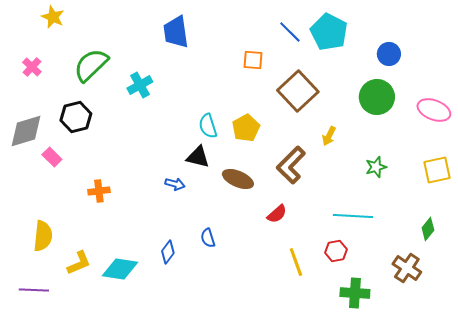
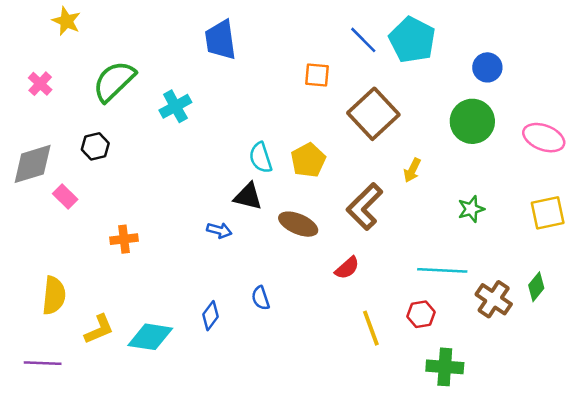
black hexagon: (76, 117) -> (95, 146), size x0.7
brown cross: (407, 268) -> (494, 299), moved

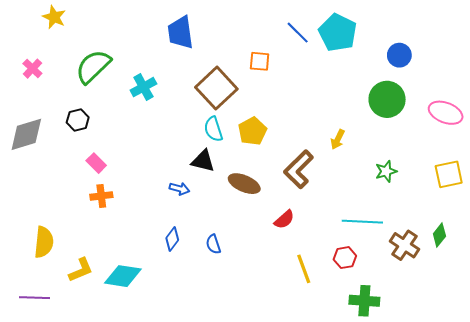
brown square: (373, 114) -> (216, 88), moved
pink rectangle: (65, 196) -> (96, 163), moved
blue diamond: (210, 316) -> (172, 239), moved

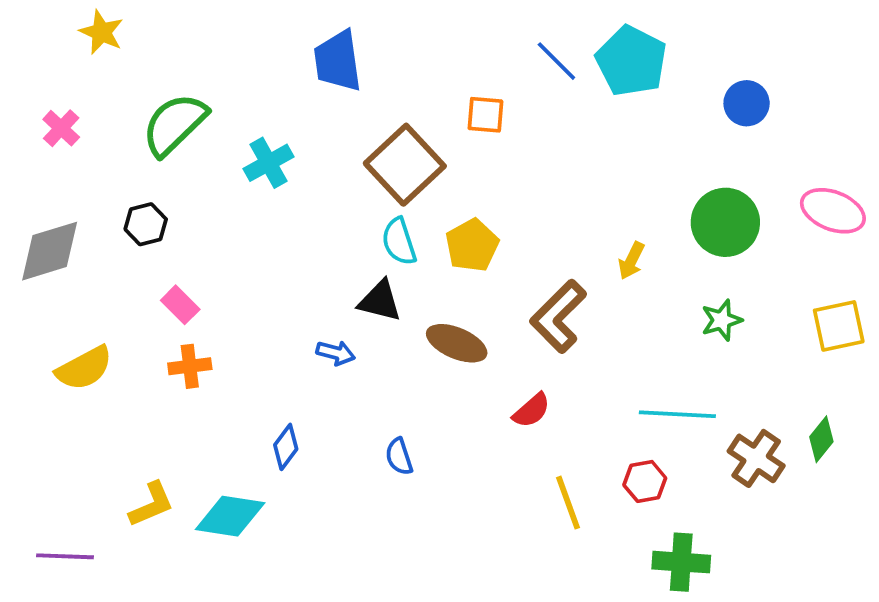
green circle: (387, 99) -> (725, 222), moved
blue diamond: (172, 239) -> (286, 447), moved
yellow semicircle: (44, 242) -> (84, 368), moved, turned 56

